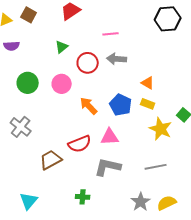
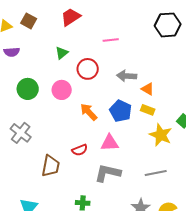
gray arrow: (117, 59) -> (127, 76), moved
red semicircle: (80, 144) -> (80, 150), size x0.7
brown trapezoid: (51, 160) -> (51, 166), turned 130

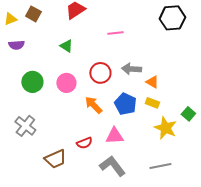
green triangle: (62, 53) -> (66, 46), turned -48
red circle: (88, 69) -> (100, 73), moved
brown trapezoid: (51, 166) -> (55, 159), turned 55
gray L-shape: (108, 173) -> (112, 166), turned 40

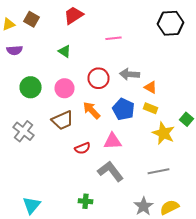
brown trapezoid: (55, 159) -> (62, 120), moved

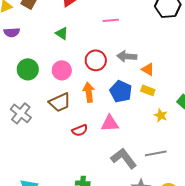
orange arrow: (92, 110) -> (89, 92), turned 36
yellow star: (164, 133) -> (161, 115), size x0.6
gray L-shape: (110, 171) -> (124, 158), moved

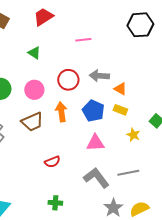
pink triangle: (110, 123) -> (95, 143), moved
red semicircle: (80, 130) -> (52, 162), moved

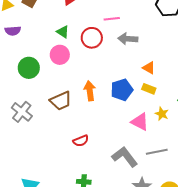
gray arrow: (99, 76) -> (128, 39), moved
red circle: (68, 80) -> (92, 38), moved
pink circle: (34, 90) -> (60, 55), moved
blue pentagon: (93, 111) -> (122, 90), turned 30
pink triangle: (95, 143) -> (140, 122), moved, turned 30

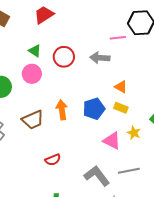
pink line: (112, 19) -> (118, 38), moved

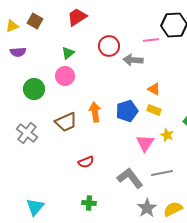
green triangle: (35, 51) -> (68, 53), turned 48
red circle: (64, 57) -> (109, 46), moved
pink triangle: (112, 141) -> (145, 143), turned 36

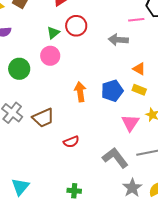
red circle: (109, 46) -> (76, 26), moved
brown trapezoid: (66, 122) -> (43, 118), moved
green cross: (89, 203) -> (74, 191), moved

